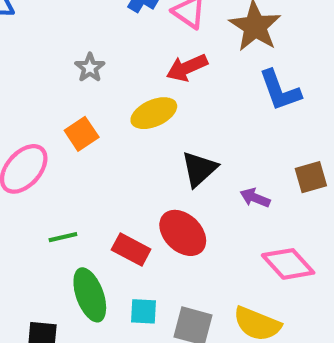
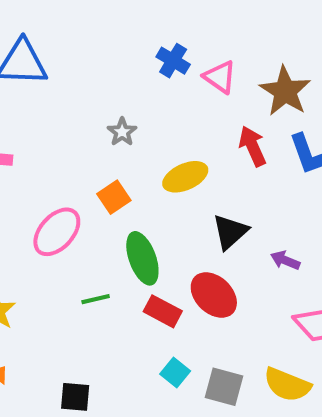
red arrow: (187, 68) -> (253, 146), moved, turned 90
green ellipse: (90, 295) -> (142, 258), moved
cyan square: (143, 311) -> (175, 372), turned 36

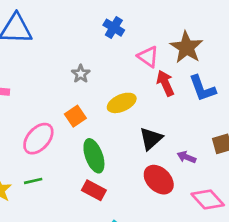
pink triangle: (220, 77) -> (148, 57), moved
red ellipse: (214, 295) -> (159, 180), moved
green line: (96, 299) -> (33, 181), moved
red rectangle: (163, 311) -> (94, 190), moved

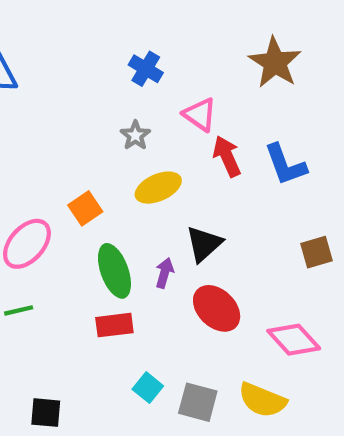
brown star: (186, 47) -> (275, 63), moved
gray star: (81, 74) -> (135, 135), moved
purple arrow: (186, 157) -> (164, 273), moved, turned 84
red rectangle: (94, 190) -> (114, 325), turned -35

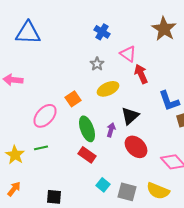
blue L-shape: (285, 165) -> (169, 101), moved
red rectangle: (114, 325) -> (87, 155), turned 42

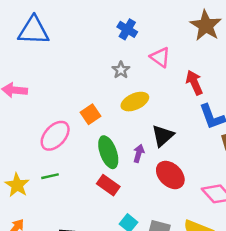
red arrow: (141, 74) -> (194, 83), moved

